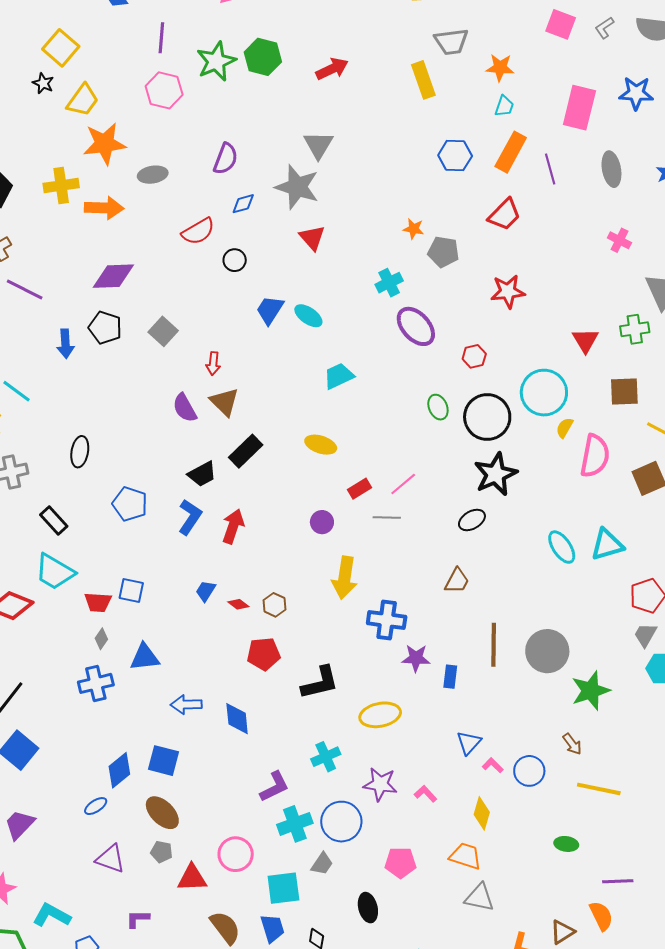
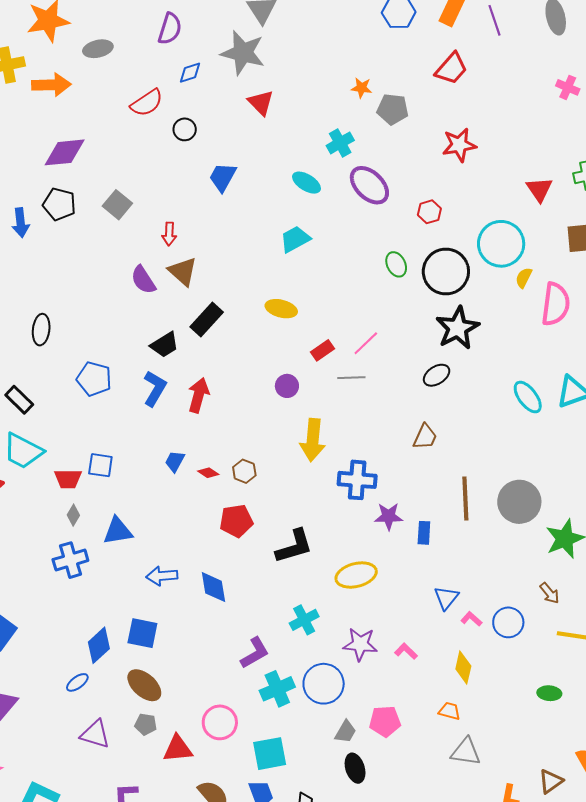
cyan ellipse: (308, 316) -> (306, 183), moved
orange trapezoid: (466, 856) -> (449, 711), size x0.7
gray trapezoid: (322, 864) -> (346, 732), moved

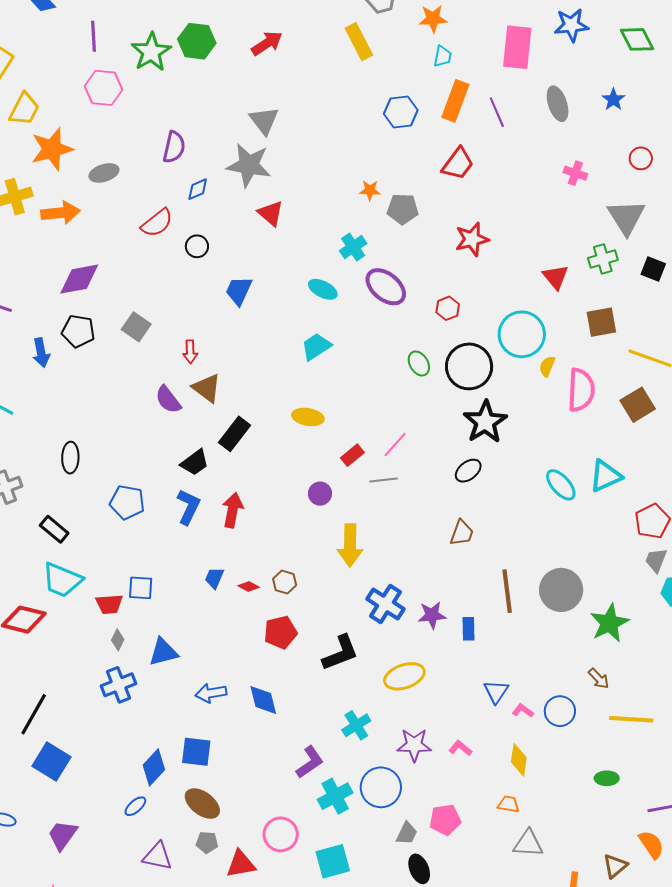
blue cross: (357, 480) -> (385, 604), moved, turned 33

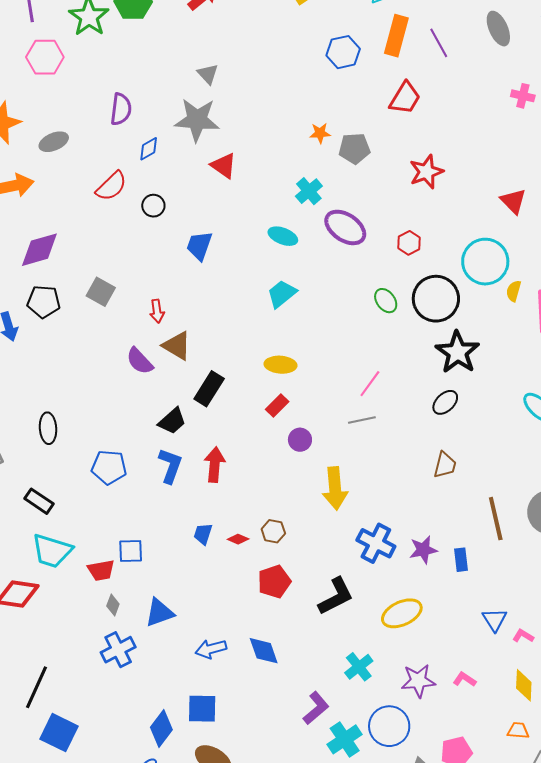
gray triangle: (264, 121) -> (208, 74), size x0.7
red rectangle: (352, 455) -> (277, 406), moved

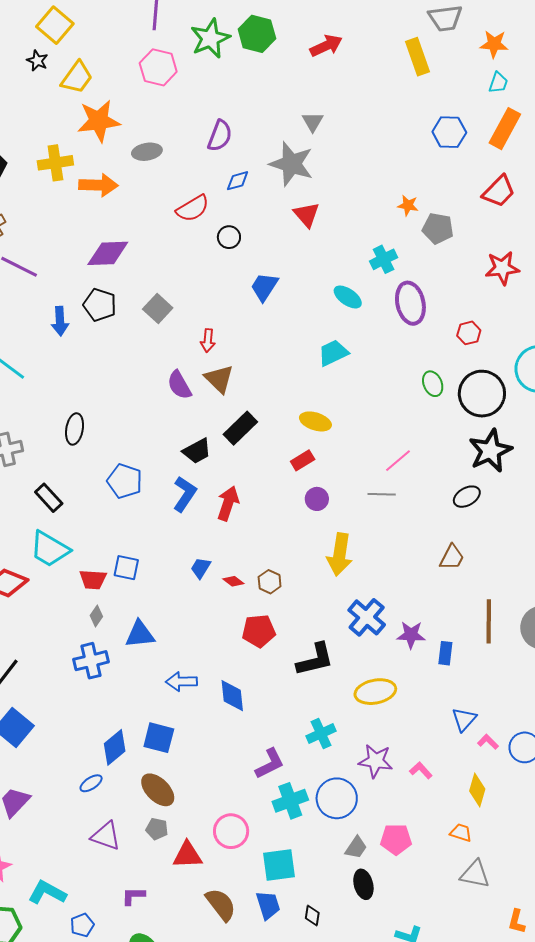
purple ellipse: (345, 227) -> (410, 303), turned 30

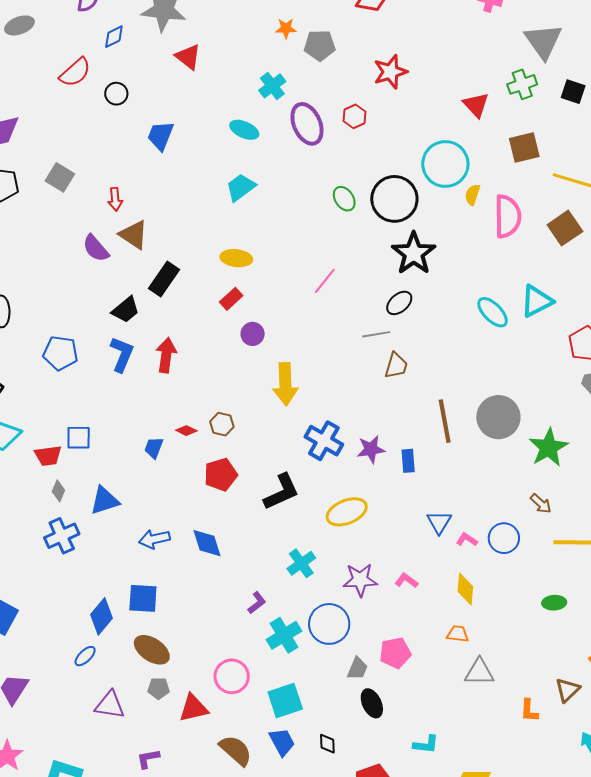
red hexagon: (469, 333) -> (354, 116), moved
gray line: (382, 494) -> (376, 334), moved
blue trapezoid: (201, 568) -> (154, 448), moved
purple L-shape: (270, 764) -> (257, 603), size x0.7

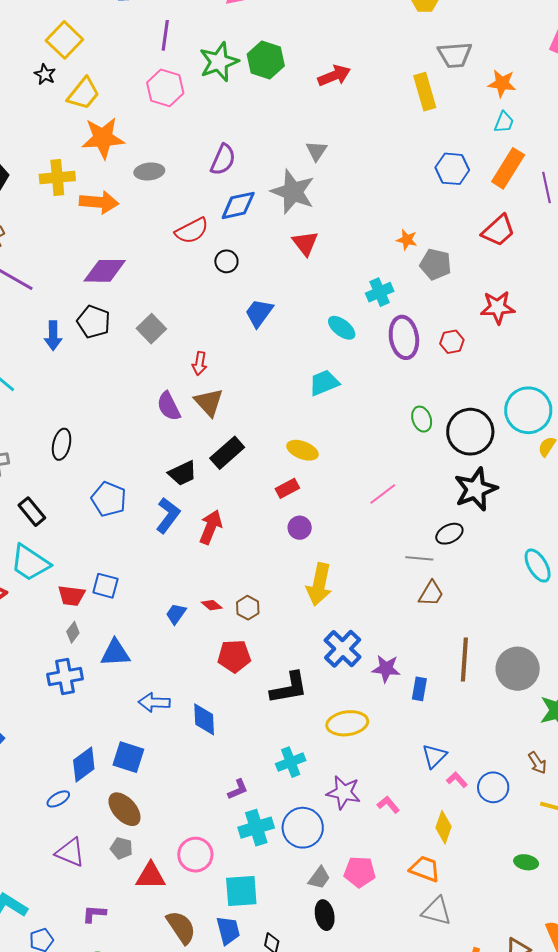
blue diamond: (114, 37) -> (238, 205), size x1.5
orange trapezoid: (458, 634) -> (425, 869), size x1.4

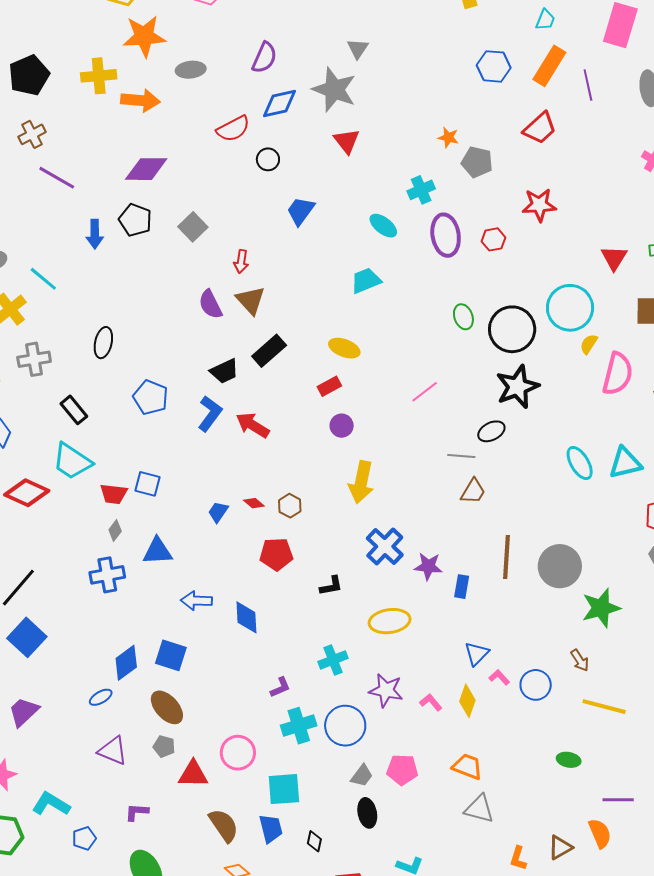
red arrow: (211, 527) -> (253, 425), turned -80
black L-shape: (289, 688) -> (331, 586), size x0.6
yellow diamond: (443, 827) -> (467, 701), moved

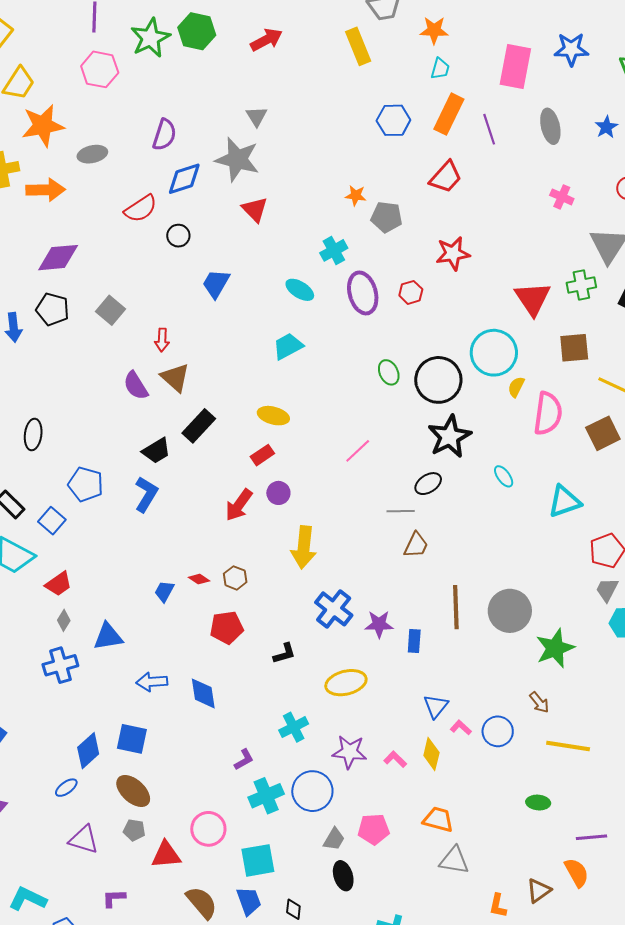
red triangle: (614, 258) -> (533, 299), size x1.4
red arrow: (253, 425) -> (239, 505), moved, turned -80
cyan ellipse: (580, 463) -> (504, 476), moved, size x0.7
blue square: (148, 484) -> (52, 521), moved, turned 32
red trapezoid: (114, 494) -> (59, 584), turned -36

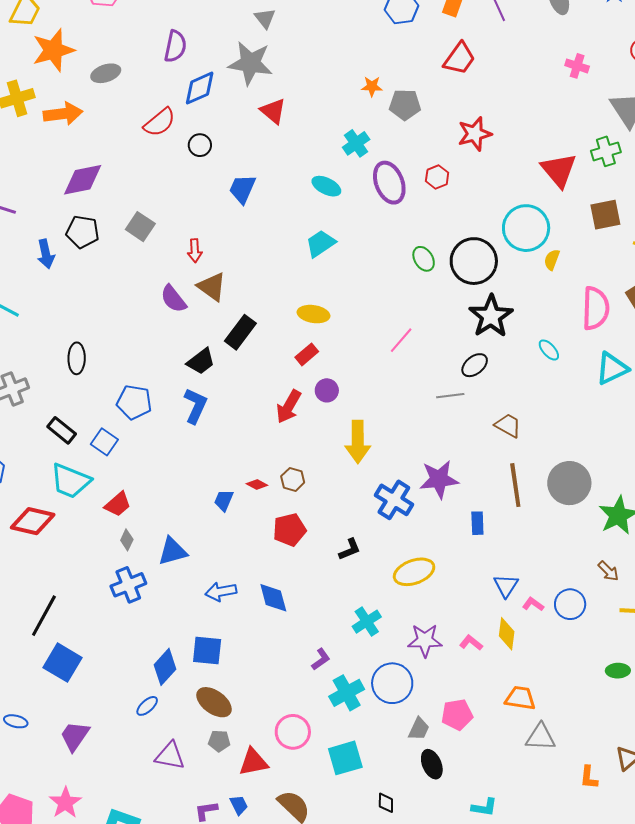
pink semicircle: (548, 414) -> (596, 308), moved
brown trapezoid: (416, 545) -> (508, 425), moved, turned -80
purple star: (379, 624) -> (439, 479), moved, size x1.4
blue trapezoid: (249, 901) -> (239, 805), moved, size x0.7

